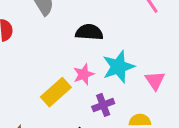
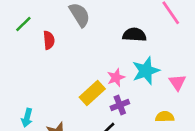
black semicircle: (89, 32) -> (134, 35), moved
purple cross: (103, 105) -> (120, 105), moved

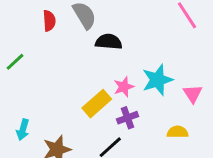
green line: (23, 24) -> (15, 62), moved
black semicircle: (134, 35) -> (109, 42), moved
red semicircle: (49, 40) -> (49, 21), moved

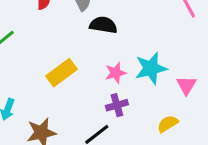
yellow rectangle: (97, 104) -> (62, 73), moved
yellow semicircle: (178, 132) -> (168, 124), turned -36

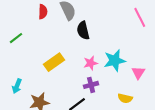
black semicircle: (103, 25) -> (83, 30), turned -114
yellow semicircle: (168, 124) -> (125, 98), turned -136

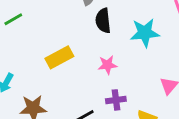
cyan star: (115, 61) -> (145, 33), moved
purple cross: (91, 85) -> (116, 100), moved

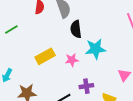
cyan star: (145, 33) -> (95, 49), moved
pink star: (107, 65) -> (72, 60), moved

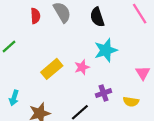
black semicircle: (76, 29) -> (97, 17), moved

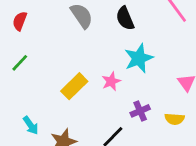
red semicircle: (35, 16) -> (20, 21), moved, turned -152
cyan arrow: (14, 98) -> (31, 125), turned -48

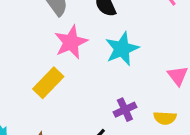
pink star: (111, 81) -> (71, 42), moved, size x1.5

